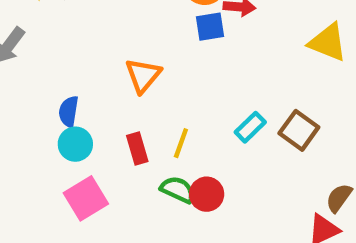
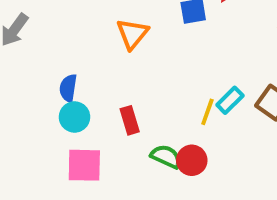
orange triangle: (143, 75) -> (132, 34), moved
yellow line: (181, 143) -> (207, 112), moved
pink square: (86, 198) -> (84, 165), turned 33

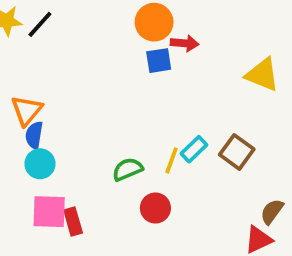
orange triangle: (132, 34) -> (27, 110), moved
red rectangle: (130, 120) -> (73, 222), moved
green semicircle: (166, 157) -> (128, 169), moved, turned -48

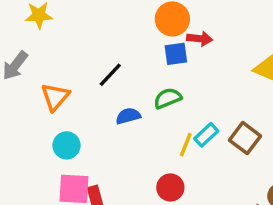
black line: (40, 24) -> (110, 75), moved
blue semicircle: (34, 135) -> (128, 116), moved, turned 65
green semicircle: (128, 169) -> (168, 98), moved

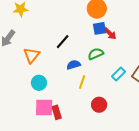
red arrow: (200, 39) -> (110, 34), moved, turned 40
yellow line: (186, 145) -> (82, 82), moved

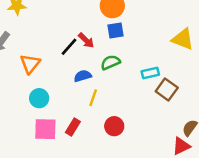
red arrow: (110, 34) -> (86, 40), moved
cyan rectangle: (118, 74) -> (150, 73), moved, turned 32
red rectangle: (57, 112) -> (73, 127), moved, turned 48

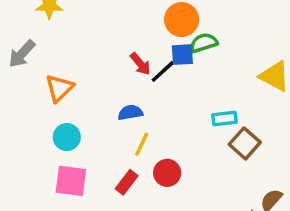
black line: (69, 47) -> (163, 71), moved
green semicircle: (110, 62) -> (204, 43), moved
red circle: (114, 126) -> (167, 173), moved
red rectangle: (73, 127) -> (127, 182), moved

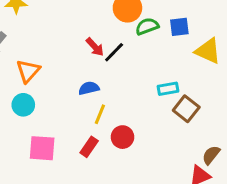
blue square: (182, 55) -> (179, 27), moved
cyan circle: (67, 137) -> (23, 105), moved

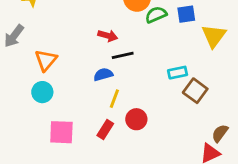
red arrow: (95, 47) -> (108, 36), turned -30
yellow triangle: (208, 51) -> (214, 36), turned 44
black line: (114, 52) -> (123, 55), moved, turned 35

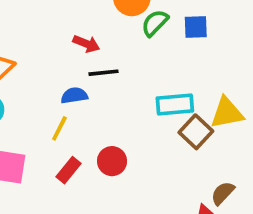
green semicircle: (156, 15) -> (155, 23), turned -30
yellow triangle: (214, 36) -> (227, 113), moved, turned 36
cyan rectangle: (178, 73) -> (175, 104), size x1.4
yellow line: (114, 99) -> (59, 128), moved

